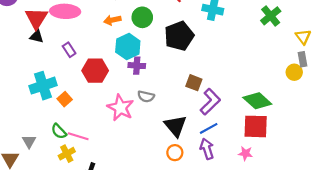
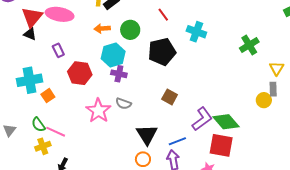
purple L-shape: (210, 102) -> (202, 119), moved

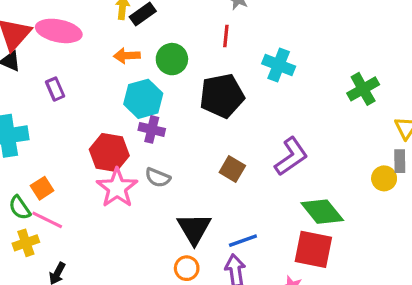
red line: (163, 15) -> (226, 36), turned 40
red hexagon: (80, 73) -> (109, 152), moved
orange square: (48, 96) -> (42, 188), moved
purple L-shape: (202, 119) -> (291, 157), moved

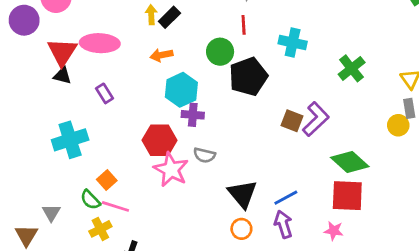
green circle: (172, 59) -> (220, 52), moved
green cross: (363, 89) -> (352, 68), moved
brown square: (232, 169) -> (292, 121), moved

